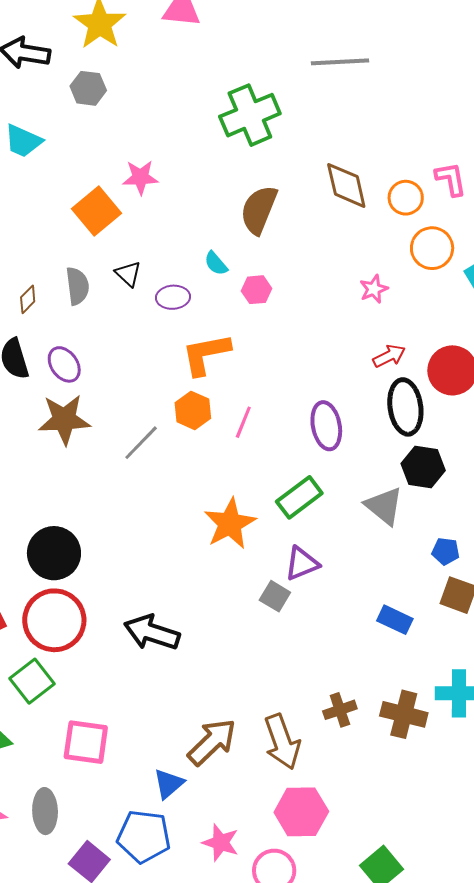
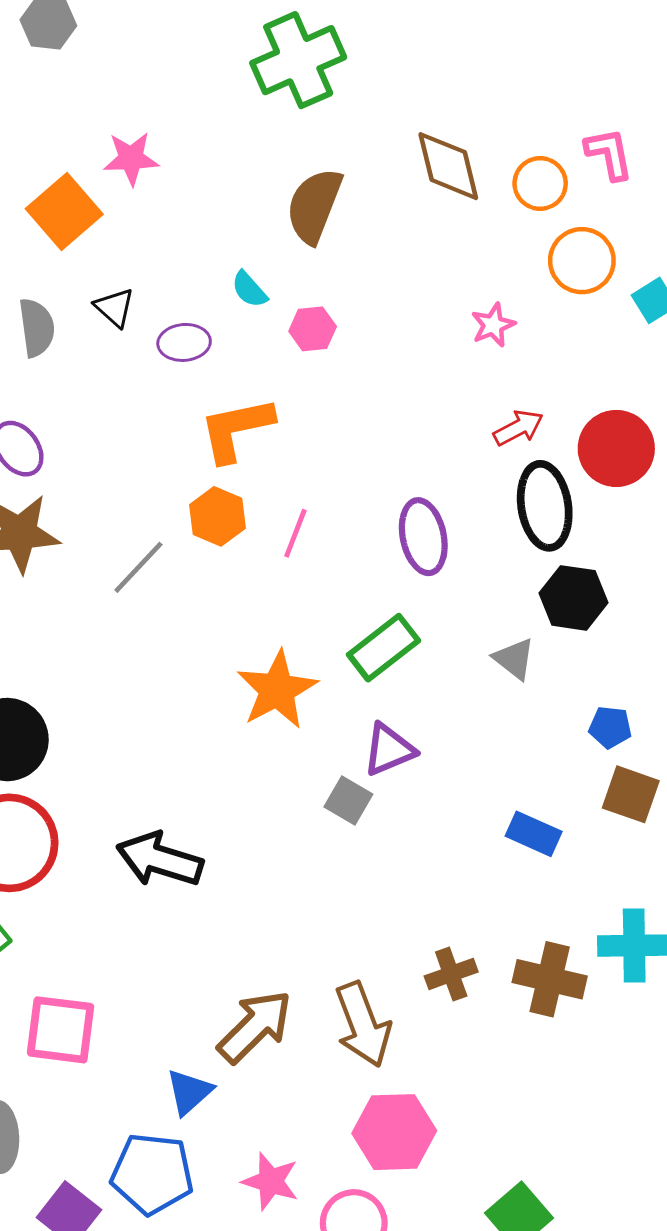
gray triangle: (384, 506) -> (514, 659), size x0.7

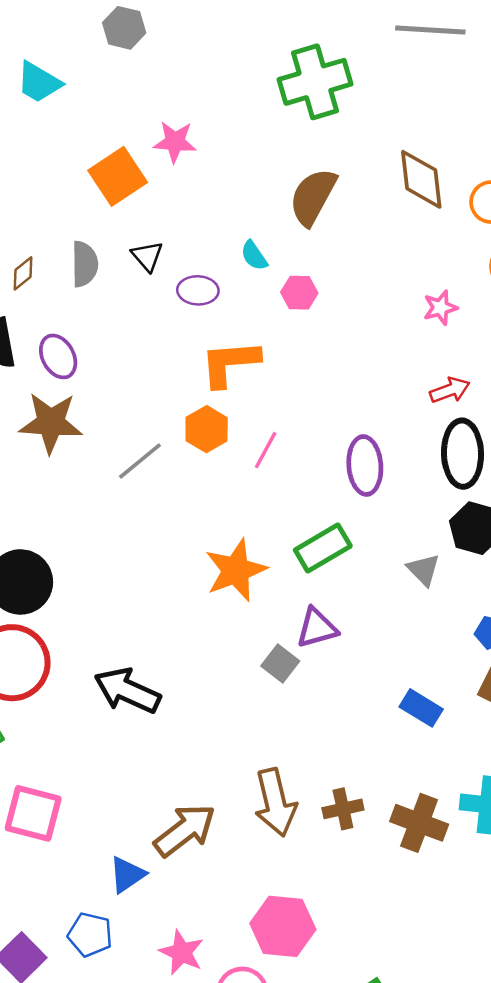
brown arrow: (363, 1025) -> (275, 802), moved
blue pentagon: (152, 1174) -> (90, 935), size x0.7

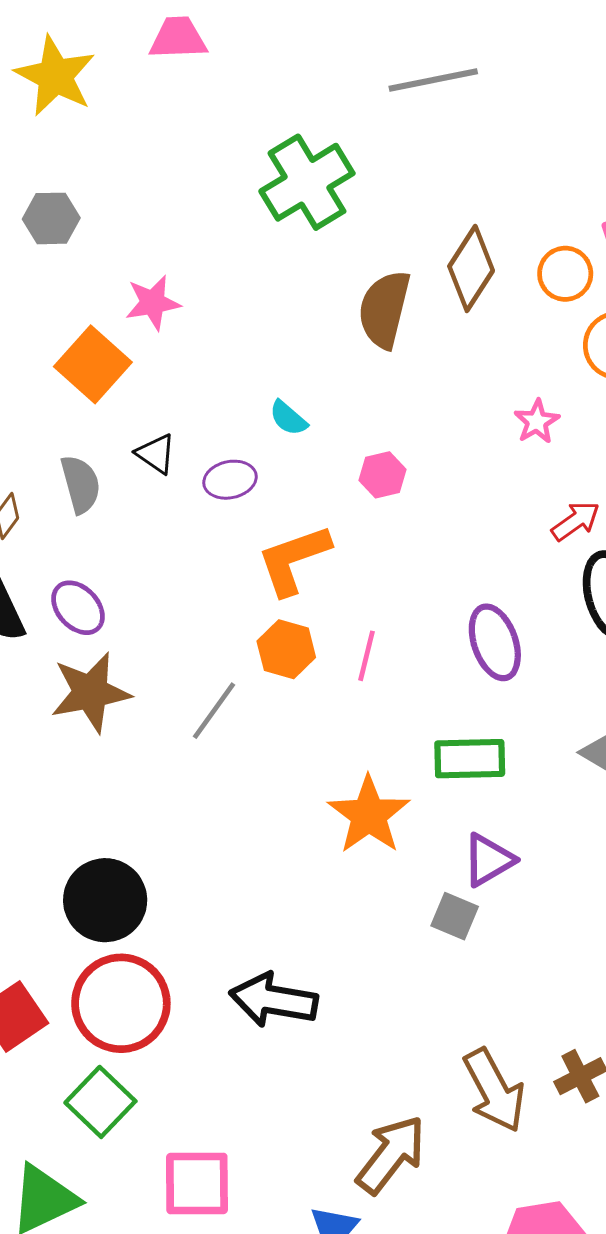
gray hexagon: (124, 28) -> (51, 218), moved
brown diamond: (421, 179) -> (471, 268), turned 54
brown semicircle: (313, 197) -> (384, 309), moved
pink hexagon: (299, 293) -> (383, 475), moved
green rectangle: (323, 548) -> (470, 759), turned 44

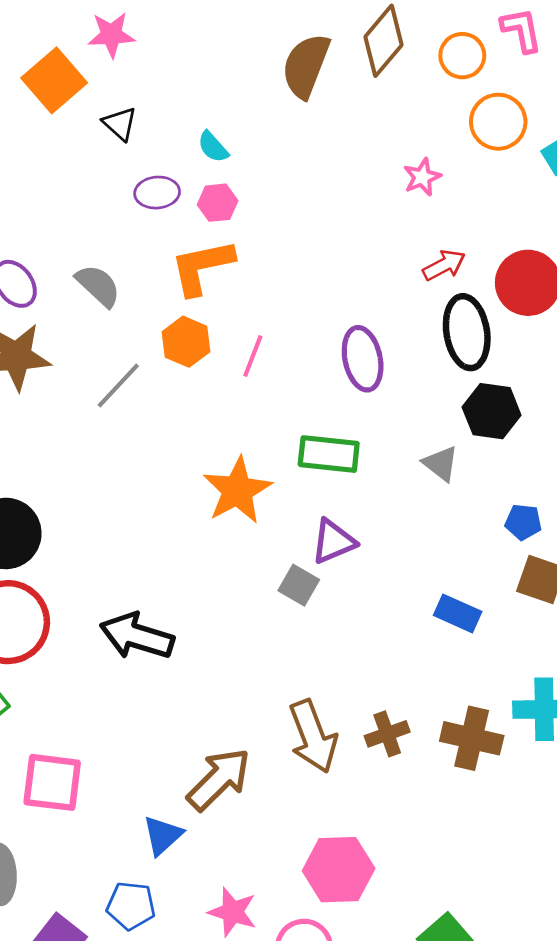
black triangle: (156, 454) -> (120, 124), moved
pink hexagon: (383, 475) -> (218, 203), moved
gray semicircle: (81, 484) -> (98, 286), moved, turned -39

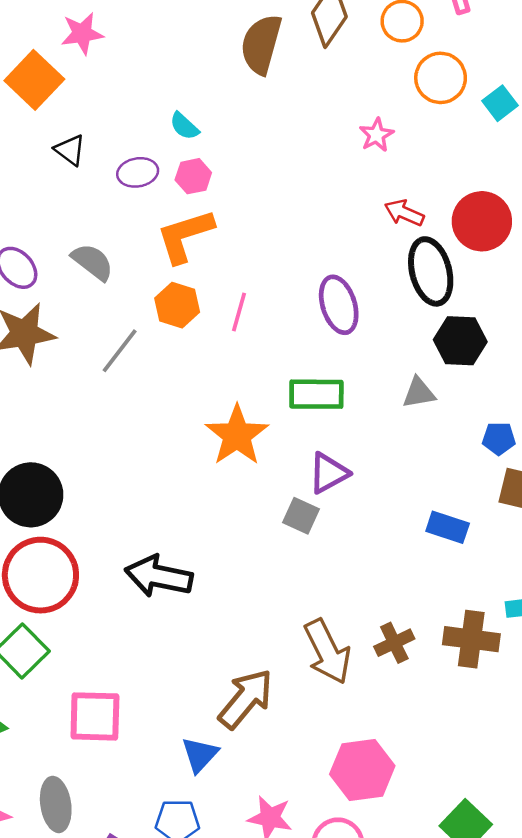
black triangle: (120, 124) -> (70, 150), moved
red arrow: (444, 265) -> (404, 213), turned -123
gray triangle: (441, 463) -> (419, 393), turned -42

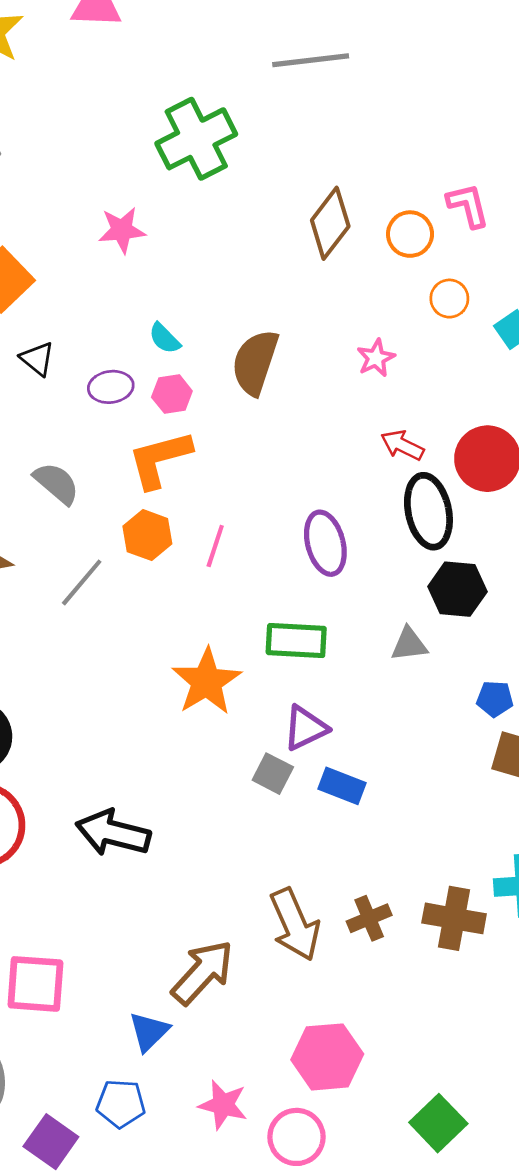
pink star: (82, 33) -> (122, 230), moved
brown semicircle: (261, 44) -> (255, 362), moved
orange circle: (441, 78) -> (449, 299), size x0.7
blue rectangle: (448, 527) -> (342, 786), moved

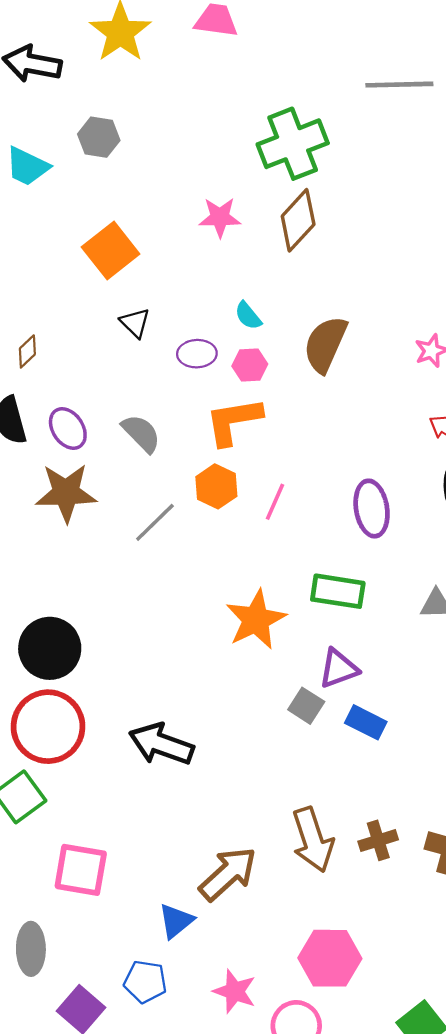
brown diamond: (330, 223) -> (298, 220), moved

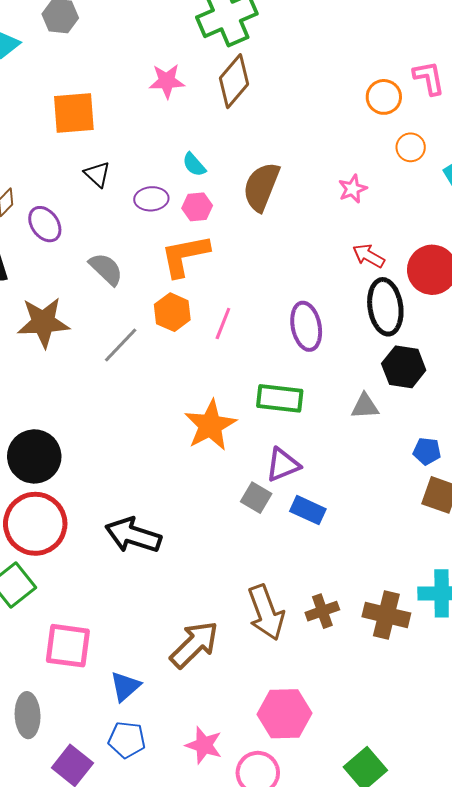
orange square: (111, 251) -> (74, 113), turned 36
purple ellipse: (68, 429) -> (45, 224), moved
blue triangle: (176, 921) -> (125, 686), moved

